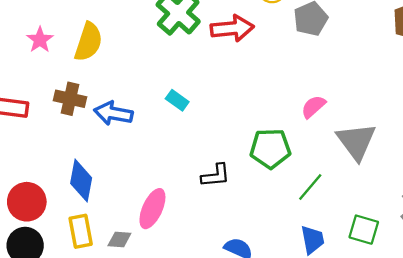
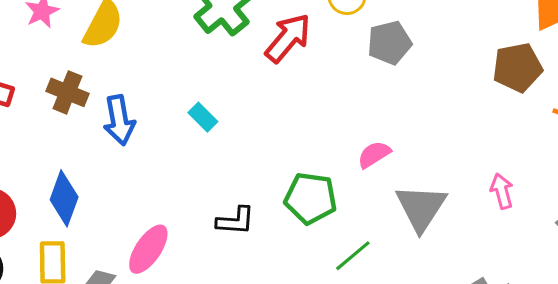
red arrow: (232, 28) -> (288, 38), turned -54
blue arrow: (113, 113) -> (119, 120), turned -120

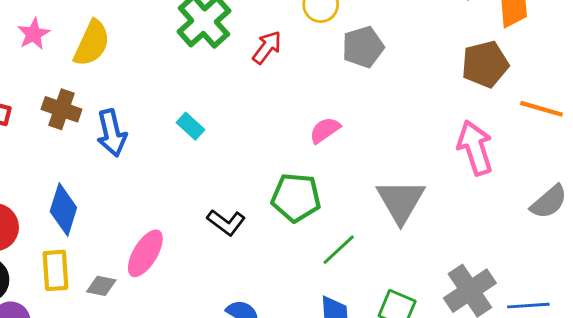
red arrow: (288, 38) -> (267, 47), size x0.7
pink semicircle: (374, 155) -> (325, 130), moved
pink arrow: (502, 191) -> (475, 148), moved, size x1.6
black L-shape: (235, 221) -> (226, 222), turned 36

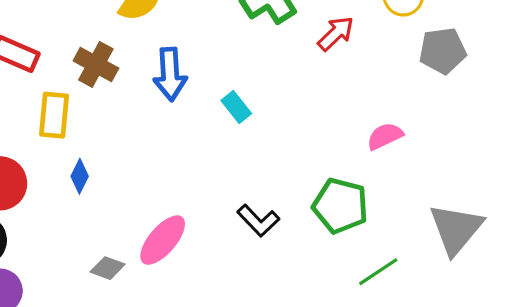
blue arrow: (112, 133) -> (170, 74), moved
blue diamond: (63, 209) -> (80, 176), size x0.6
yellow rectangle: (56, 270) -> (54, 115), moved

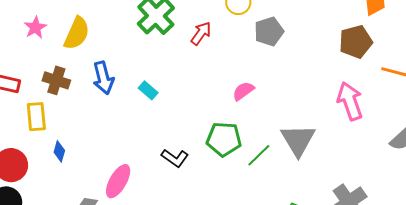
green line: (378, 272) -> (259, 155), moved

